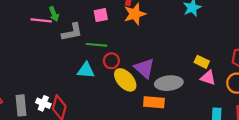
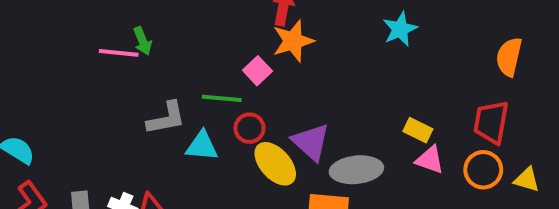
pink square: (101, 15) -> (257, 71), moved, turned -32
gray L-shape: (72, 32) -> (166, 118), moved

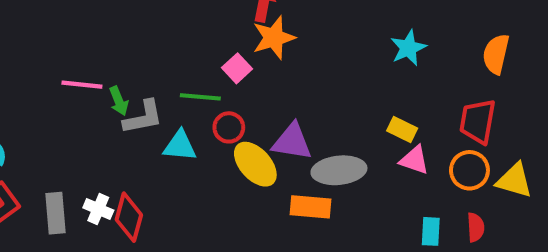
cyan star: (400, 29) -> (408, 48), moved
green arrow: (143, 41) -> (119, 101), moved
pink line: (119, 53) -> (82, 85), moved
purple triangle: (311, 142) -> (292, 142), turned -33
yellow triangle: (527, 180) -> (514, 180), size x1.4

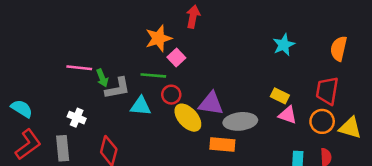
orange star: (274, 38) -> (158, 38), moved
white cross: (98, 209) -> (77, 118), moved

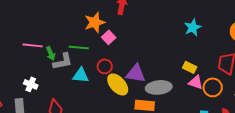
green line: (153, 75) -> (79, 47), moved
orange circle: (322, 121) -> (213, 87), moved

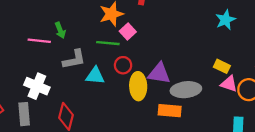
green line: (79, 47) -> (108, 43), moved
green arrow: (51, 53) -> (60, 30), moved
white cross: (31, 84) -> (37, 86), size x1.5
yellow ellipse: (118, 84) -> (138, 86), turned 40

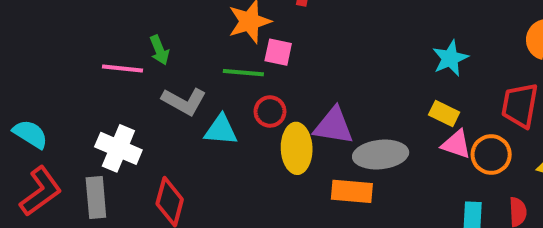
cyan star: (225, 20) -> (450, 58), moved
pink square: (128, 31) -> (278, 52), turned -35
gray L-shape: (74, 59) -> (184, 101), turned 40

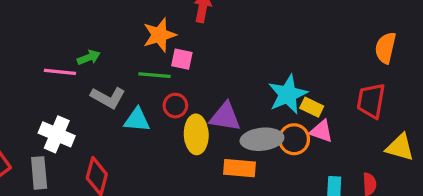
green arrow: (159, 50) -> (89, 57), turned -90
cyan star: (450, 58) -> (288, 94), moved, size x1.4
orange circle: (491, 155) -> (294, 139), moved

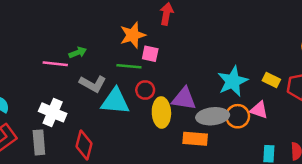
yellow rectangle: (312, 107) -> (271, 80), moved
cyan triangle: (137, 120) -> (115, 101), size x1.4

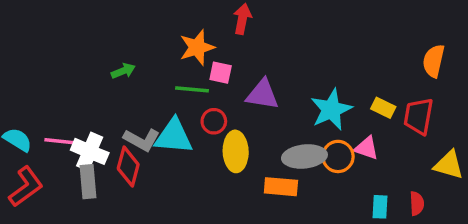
pink line: (55, 64) -> (61, 141), moved
gray L-shape: (93, 84) -> (142, 140), moved
purple triangle: (184, 99) -> (262, 94), moved
gray rectangle: (39, 142) -> (88, 182), moved
red diamond: (84, 145) -> (128, 167), moved

